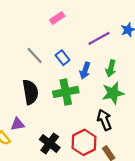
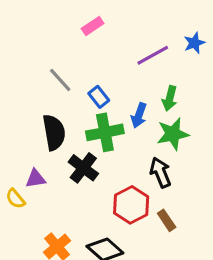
blue rectangle: (63, 58) -> (99, 97), moved
blue arrow: (85, 71) -> (139, 115), moved
black cross: (50, 143) -> (83, 168), moved

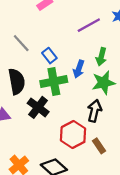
black arrow: (160, 172) -> (94, 111), turned 35

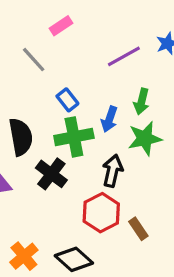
gray line: (21, 43) -> (34, 60), moved
black arrow: (94, 111) -> (113, 171), moved

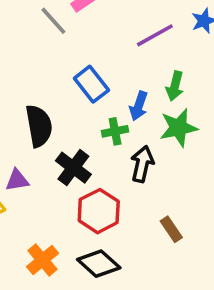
gray line: (34, 60) -> (53, 21), moved
blue rectangle: (67, 100) -> (91, 84), size x1.4
green cross: (74, 137) -> (115, 131), moved, size x0.6
red hexagon: (101, 213) -> (99, 211), moved

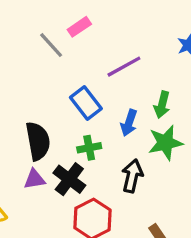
purple line: (155, 35) -> (124, 67), moved
green cross: (115, 131) -> (89, 148), moved
purple triangle: (17, 180) -> (35, 179), moved

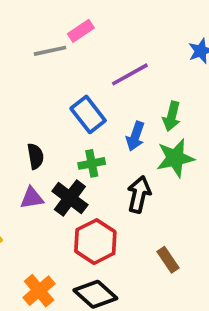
gray line: (51, 45) -> (50, 51), turned -60
black semicircle: (38, 141) -> (35, 156), size x0.6

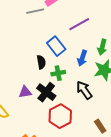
black semicircle: (35, 156) -> (41, 62), moved
black arrow: (139, 194) -> (84, 90), turned -48

